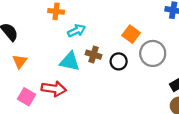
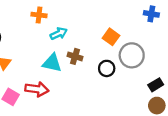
black circle: (119, 61) -> (107, 68), moved

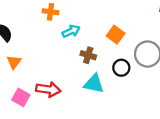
orange square: (111, 37) -> (116, 35), moved
cyan triangle: (52, 63) -> (94, 84), moved

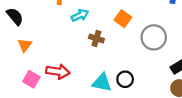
black circle: (121, 68) -> (125, 79), moved
cyan triangle: (94, 84) -> (102, 83), moved

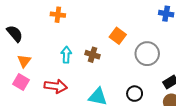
cyan arrow: (80, 15) -> (66, 55), moved, turned -63
pink square: (31, 79) -> (21, 82), moved
black circle: (125, 79) -> (135, 94), moved

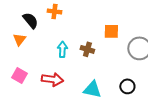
black semicircle: (15, 34) -> (30, 20), moved
orange square: (118, 36) -> (111, 31), turned -35
orange triangle: (24, 61) -> (19, 39), moved

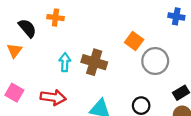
orange square: (111, 31) -> (134, 41), moved, turned 35
brown cross: (87, 49) -> (94, 62), size x1.5

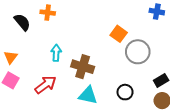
orange triangle: (14, 50) -> (11, 57), moved
brown cross: (94, 62) -> (83, 67), moved
red arrow: (53, 97) -> (46, 85), turned -45

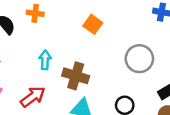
orange square: (119, 34) -> (93, 24), moved

